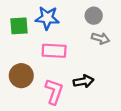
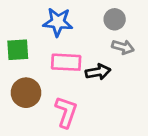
green square: (19, 26) -> (18, 50), moved
black arrow: (83, 81) -> (98, 72), moved

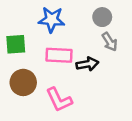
gray arrow: (123, 47) -> (110, 42), turned 42
pink L-shape: (66, 112) -> (59, 100), turned 136

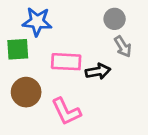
blue star: (52, 20) -> (37, 22), moved

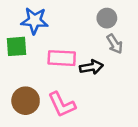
brown circle: (26, 92) -> (26, 101), moved

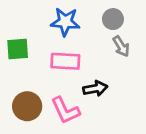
blue star: (35, 21) -> (65, 22), moved
black arrow: (91, 67) -> (95, 89), moved

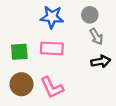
green square: (18, 49) -> (19, 52), moved
black arrow: (95, 89) -> (101, 61), moved

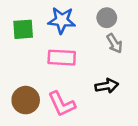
green square: (19, 52) -> (23, 29), moved
black arrow: (101, 61) -> (107, 86), moved

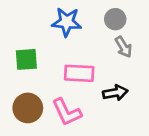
green square: (23, 29) -> (26, 59), moved
pink rectangle: (62, 58) -> (79, 73), moved

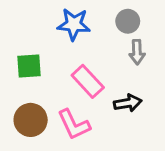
gray arrow: (124, 47) -> (137, 52), turned 30
pink rectangle: (79, 73) -> (88, 81), turned 44

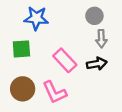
blue star: (74, 24) -> (36, 18), moved
black arrow: (128, 103) -> (97, 64), moved

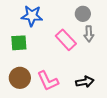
pink rectangle: (65, 60) -> (66, 40), moved
black arrow: (97, 64) -> (85, 82), moved

